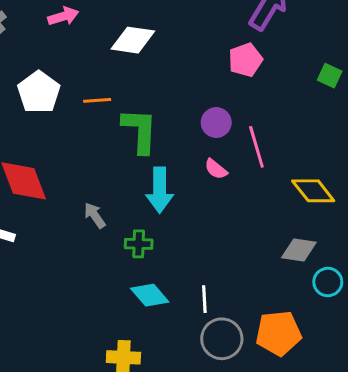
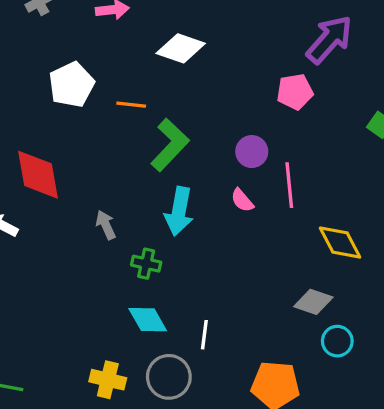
green L-shape: (140, 131) -> (170, 145), turned 30
gray circle: (222, 339) -> (169, 377), moved

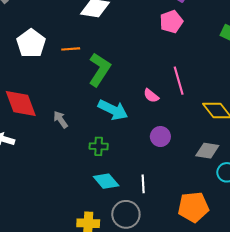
purple circle: (252, 152) -> (160, 137), moved
cyan arrow: (179, 211) -> (113, 110), turned -64
gray arrow: (106, 225) -> (61, 120), moved

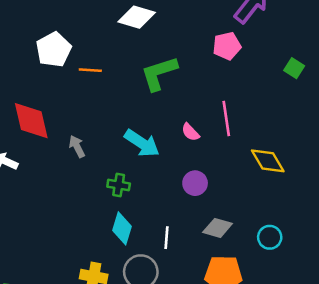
orange line: (71, 49) -> (90, 70), moved
green L-shape: (100, 70) -> (159, 73), moved, turned -148
gray diamond: (207, 151) -> (218, 228), moved
cyan diamond: (106, 181) -> (122, 228), turned 50

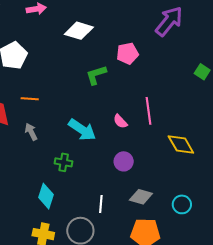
pink pentagon: (227, 46) -> (127, 53), moved
orange line: (90, 70) -> (30, 99), moved
green L-shape: (159, 73) -> (96, 75), size x0.7
cyan diamond: (122, 228) -> (46, 196), moved

